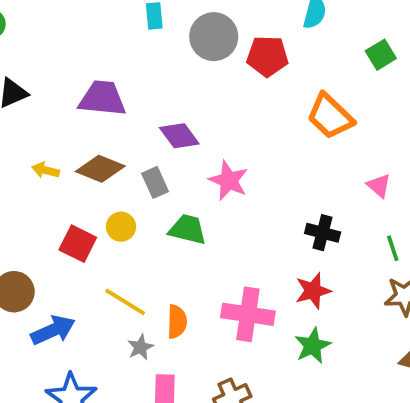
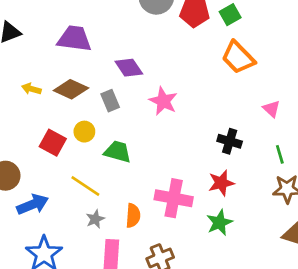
green square: (381, 55) -> (230, 15), moved
green trapezoid: (188, 229) -> (118, 152), moved
orange semicircle: (177, 322) -> (133, 216), moved

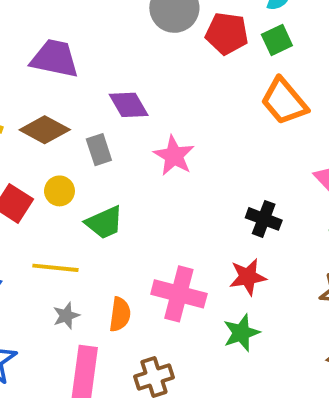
green trapezoid: (118, 152) -> (104, 223), turned 136
yellow line: (85, 186) -> (55, 268), turned -32

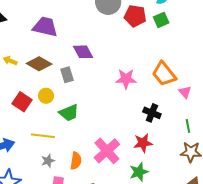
orange trapezoid: (284, 101) -> (164, 74), moved
pink star: (174, 156) -> (126, 79), moved, turned -30
pink cross: (179, 294) -> (107, 151), turned 32

